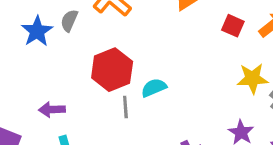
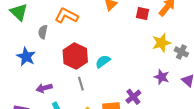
blue star: (37, 31) -> (26, 57), moved
gray line: (125, 107) -> (81, 84), moved

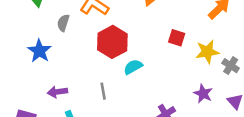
red square: (143, 13) -> (177, 38), moved
red hexagon: (75, 56) -> (112, 42), moved

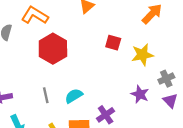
gray cross: (231, 66) -> (166, 79), moved, turned 35
cyan semicircle: (133, 67) -> (74, 96), moved

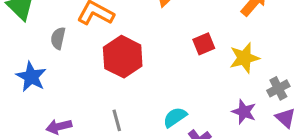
red square: (113, 43) -> (204, 44), turned -35
cyan semicircle: (74, 96) -> (175, 117), moved

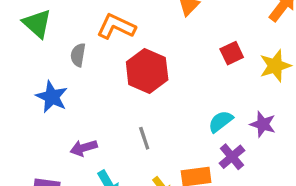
purple star: (244, 112) -> (263, 124), moved
cyan semicircle: (175, 117) -> (221, 121), moved

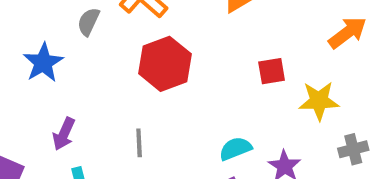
purple arrow: (84, 148) -> (64, 134), turned -65

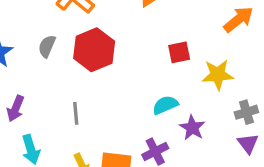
gray semicircle: (88, 22) -> (47, 46), moved
cyan semicircle: (235, 149) -> (165, 105), moved

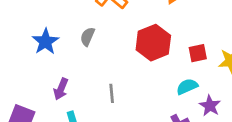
red hexagon: (94, 50) -> (153, 43), moved
red square: (179, 52) -> (198, 53), moved

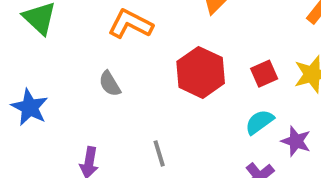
gray semicircle: (88, 37) -> (110, 84), turned -42
blue star: (45, 42) -> (30, 107), moved

